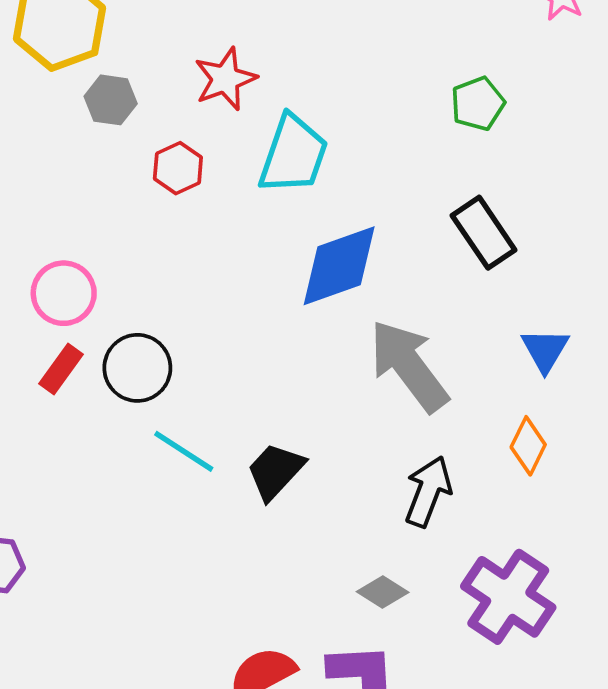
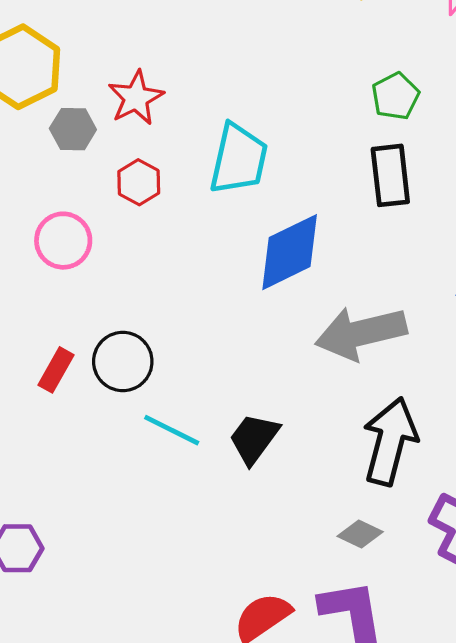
red star: (225, 79) -> (136, 98), moved
black rectangle: (484, 233) -> (390, 175), moved, turned 34
pink circle: (64, 293) -> (63, 241), moved
gray arrow: (409, 366) -> (361, 333), turned -60
black arrow: (428, 491) -> (390, 441), size x1.4

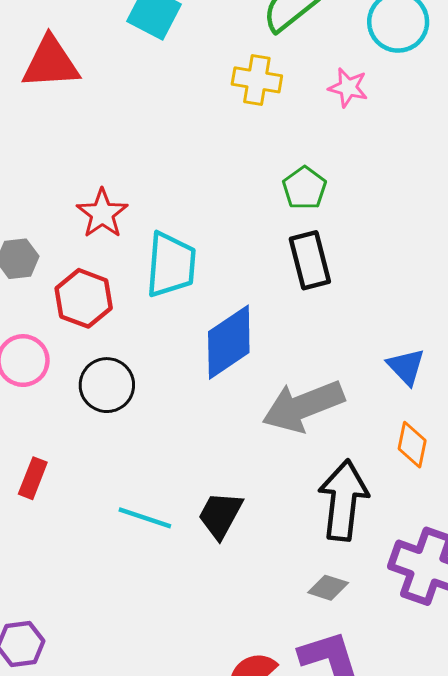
red star: (136, 98) -> (102, 213), moved
red hexagon: (139, 182) -> (84, 298), size x1.4
black circle: (123, 362) -> (107, 385), moved

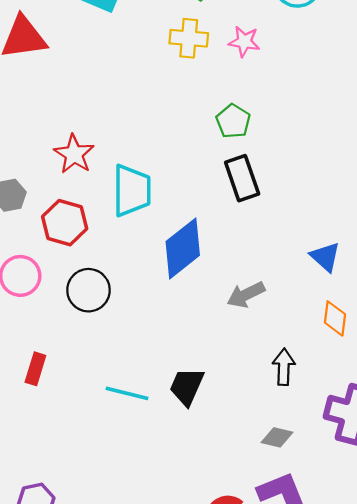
pink star: (348, 88) -> (244, 42), moved
gray arrow: (303, 406) -> (246, 295), size x0.6
black arrow: (343, 500) -> (284, 367), size x0.6

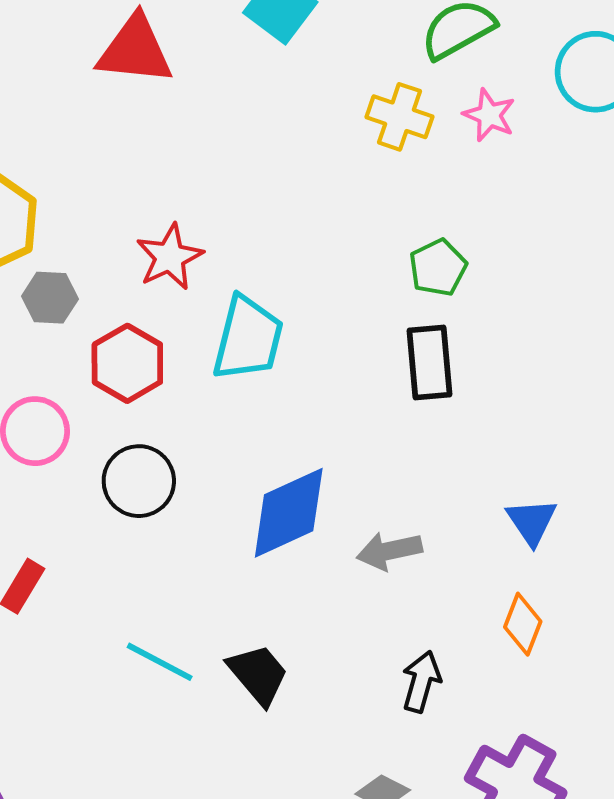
pink star: (244, 42) -> (489, 115), moved
blue diamond: (183, 248) -> (289, 513), moved
black trapezoid: (187, 386) -> (258, 674), turned 102

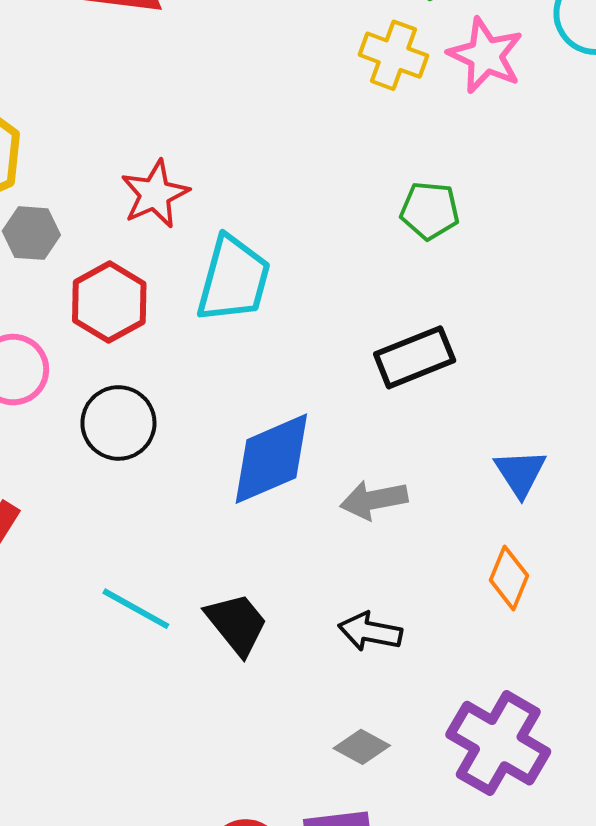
pink star: (489, 115) -> (486, 55), size x1.4
green pentagon: (438, 268) -> (430, 211), turned 30
black rectangle: (430, 362) -> (415, 357), moved, turned 72
black arrow: (421, 682) -> (370, 632), moved, turned -96

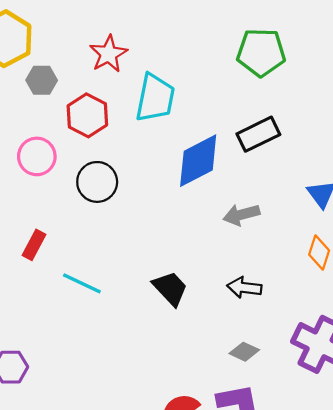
green pentagon: (430, 211) -> (261, 52), size x1.5
blue diamond: (271, 459) -> (198, 161), moved
cyan line: (136, 609) -> (82, 283), moved

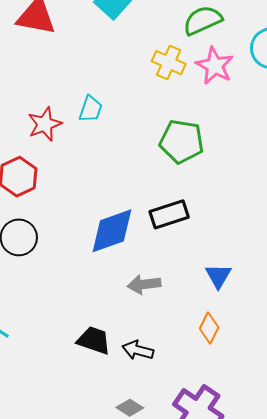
cyan trapezoid: (155, 98) -> (91, 109), moved, size x0.6
black trapezoid: (170, 288) -> (94, 340), moved, turned -36

